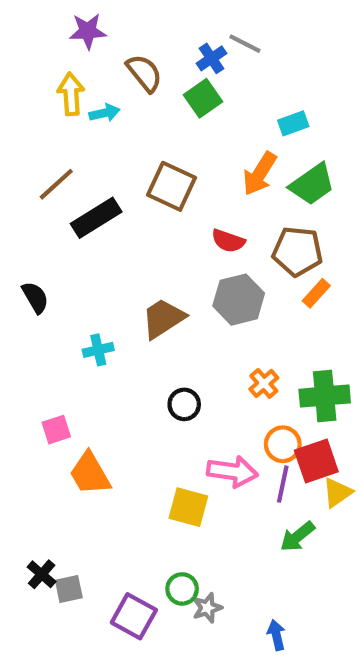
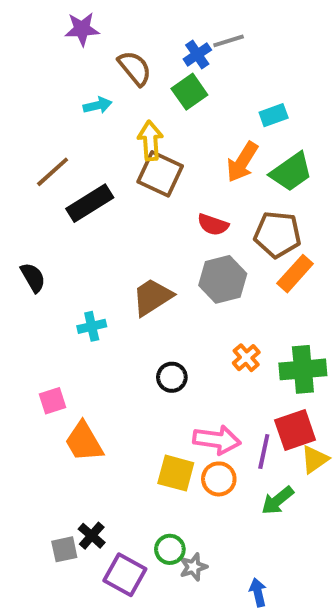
gray line: (245, 44) -> (229, 41), turned -44
yellow arrow: (71, 94) -> (150, 141), moved
orange rectangle: (316, 293) -> (295, 274), size x1.4
orange circle: (283, 444) -> (219, 479), moved
black cross: (42, 574) -> (92, 536), moved

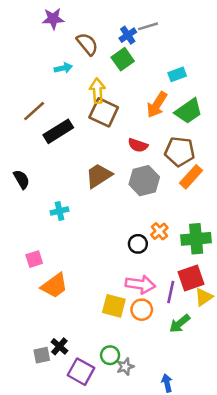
brown trapezoid: (152, 297) -> (99, 176), moved
black circle: (172, 377) -> (138, 244), moved
orange trapezoid: (84, 442) -> (54, 286), turned -96

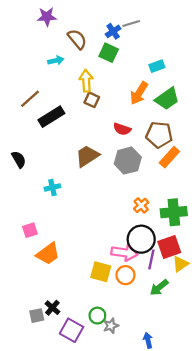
green square: (123, 59) -> (109, 53), turned -30
brown square: (104, 112) -> (92, 100), size x0.6
black circle: (138, 244) -> (141, 239), moved, size x1.6

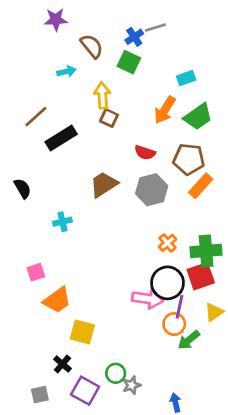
red square: (169, 247) -> (201, 276), moved
yellow square: (101, 272) -> (82, 332), moved
orange circle: (125, 275) -> (174, 324), moved
gray square: (37, 316) -> (40, 395), moved

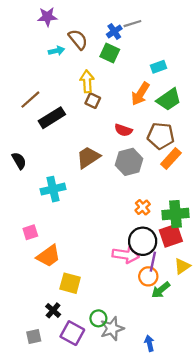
cyan arrow: (66, 71) -> (56, 51), moved
cyan cross: (62, 222) -> (53, 189), size x1.5
gray star: (132, 385) -> (112, 329), size x1.5

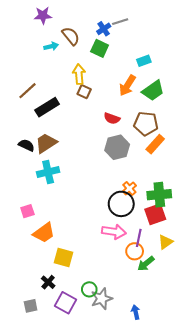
brown trapezoid: (88, 157) -> (46, 143), moved
black semicircle: (19, 161) -> (26, 145), moved, turned -35
black circle: (143, 241) -> (121, 204), moved

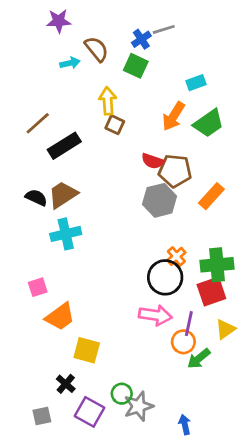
brown pentagon: (146, 124) -> (175, 171), moved

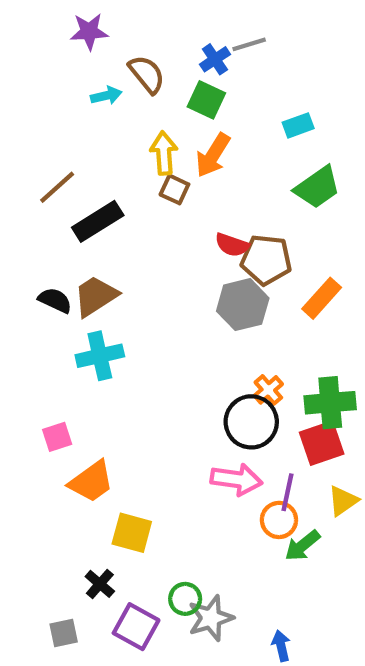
orange arrow: (174, 116) -> (213, 155), moved

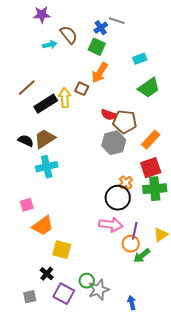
gray line: (249, 44) -> (117, 21), turned 35
yellow arrow: (164, 153) -> (65, 98), moved
red square: (322, 443) -> (151, 168), moved

